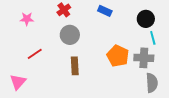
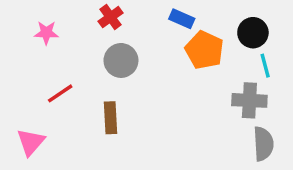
orange pentagon: (118, 56) -> (204, 50), moved
brown rectangle: (75, 66) -> (111, 118), moved

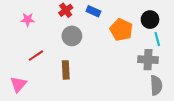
blue rectangle: (182, 19) -> (93, 11), moved

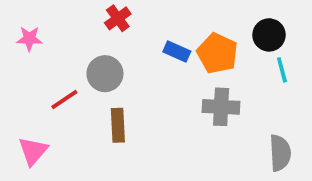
blue rectangle: (93, 11) -> (177, 52), moved
pink star: (28, 20) -> (29, 39), moved
gray circle: (72, 36) -> (105, 74), moved
gray cross: (148, 60) -> (221, 107), moved

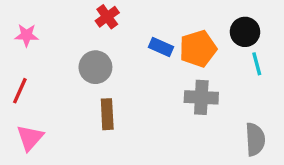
orange pentagon: (217, 53) -> (198, 49), turned 30
red line: (64, 99) -> (20, 91), moved, turned -32

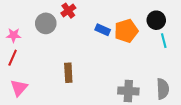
pink star: (27, 35) -> (14, 35), moved
gray circle: (95, 67) -> (46, 23), moved
gray cross: (201, 97) -> (128, 91), moved

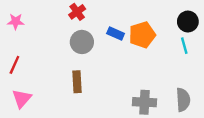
black circle: (156, 20) -> (188, 22), moved
gray circle: (46, 23) -> (82, 42), moved
pink star: (14, 35) -> (16, 22), moved

